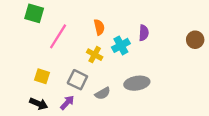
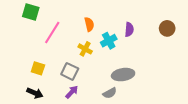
brown circle: (195, 40) -> (167, 28), moved
gray semicircle: (103, 93) -> (110, 93), moved
purple arrow: (67, 103) -> (72, 92), moved

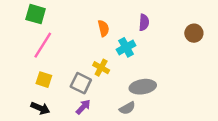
purple semicircle: (129, 29) -> (144, 22), moved
pink line: (52, 33) -> (43, 45), moved
yellow cross: (85, 49) -> (101, 68), moved

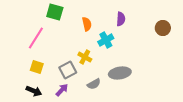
green square: (36, 14) -> (55, 12), moved
gray square: (81, 83) -> (68, 70), turned 36
purple arrow: (83, 107) -> (62, 90), moved
gray semicircle: (127, 108) -> (94, 84), moved

